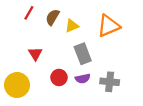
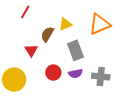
brown semicircle: (53, 17) -> (47, 34), moved

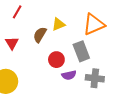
red triangle: (31, 50) -> (12, 43), moved
gray rectangle: (76, 50) -> (81, 51), moved
red circle: (53, 73) -> (56, 60), moved

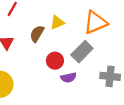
gray rectangle: (81, 51) -> (82, 52), turned 66
gray cross: (95, 78) -> (110, 76), moved

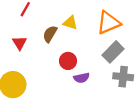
yellow triangle: (57, 22) -> (70, 23), turned 40
gray rectangle: (82, 52) -> (113, 52), moved

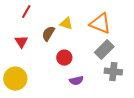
orange triangle: (109, 23) -> (100, 24), turned 45
purple semicircle: (82, 78) -> (76, 81), moved

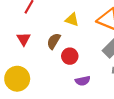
brown semicircle: (48, 34) -> (54, 41), moved

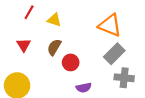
yellow triangle: (72, 20) -> (54, 20), moved

